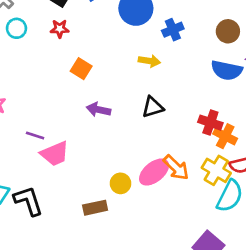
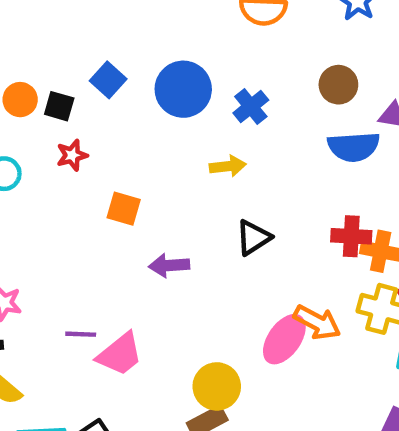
yellow circle: (121, 183) -> (217, 386), moved, size x1.4

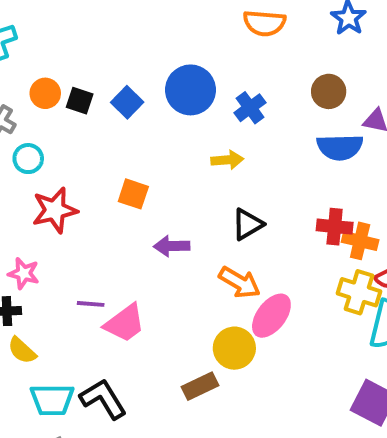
blue square: (108, 80) -> (127, 102), moved
red star: (72, 155) -> (55, 210), moved, size x1.6
orange arrow: (317, 322) -> (240, 282), moved
yellow circle: (217, 386) -> (234, 348), moved

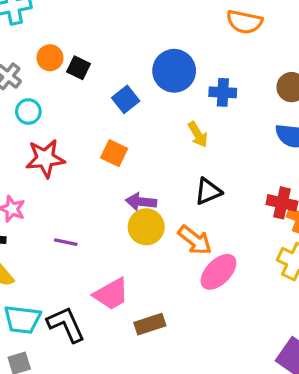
blue square: (127, 102) -> (126, 99), moved
blue cross: (250, 108) -> (223, 92), turned 32
yellow arrow: (227, 160) -> (198, 134), turned 56
pink trapezoid: (125, 323) -> (111, 294), moved
yellow circle: (234, 348) -> (146, 227), moved

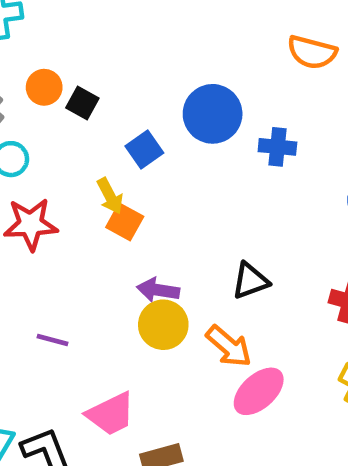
yellow arrow: (198, 134) -> (110, 196), moved

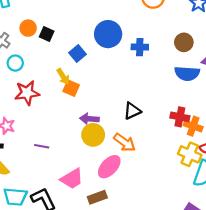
pink ellipse: (259, 391) -> (109, 167), moved

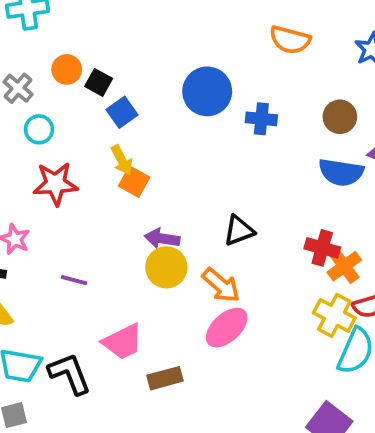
blue square: (77, 53) -> (122, 112), moved
orange cross: (193, 126) -> (344, 266), turned 30
pink ellipse: (109, 167) -> (227, 328), moved

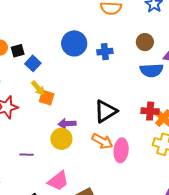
black square: (99, 82) -> (18, 51), turned -32
black triangle: (239, 231) -> (106, 111), size x1.4
yellow circle: (166, 267) -> (61, 139), moved
pink ellipse: (227, 328) -> (121, 150), moved, turned -30

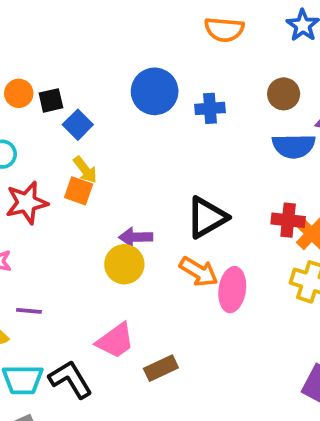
orange square: (47, 98) -> (79, 191), moved
purple line: (27, 155) -> (29, 311), moved

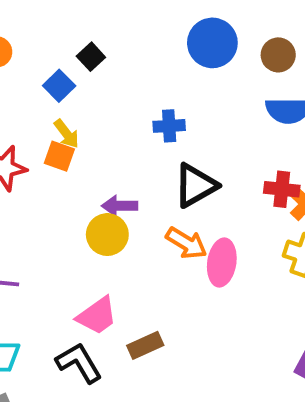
blue circle: (155, 91) -> (212, 43), moved
black square: (51, 100) -> (91, 57), moved, turned -30
blue cross: (210, 108) -> (169, 126), moved
black L-shape: (70, 379) -> (79, 363), moved

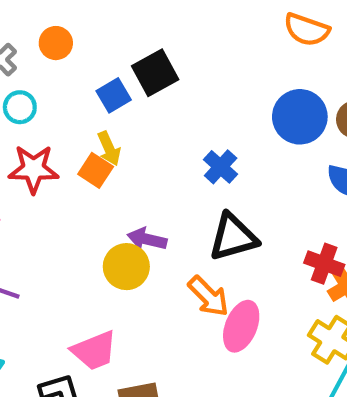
blue circle: (212, 43) -> (300, 117), moved
black square: (91, 57) -> (155, 73), size x1.5
blue cross: (169, 126) -> (221, 167), turned 32

